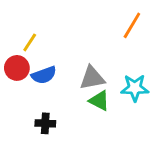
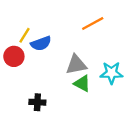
orange line: (132, 25) -> (93, 23), moved, turned 30
blue semicircle: (44, 75) -> (41, 43), moved

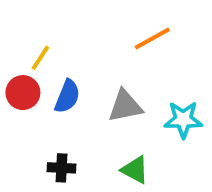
blue semicircle: (41, 43) -> (67, 96), moved, turned -48
green triangle: (82, 83) -> (135, 170), moved

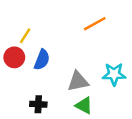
gray triangle: (125, 106) -> (78, 81), moved

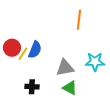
orange line: (95, 24) -> (79, 20), turned -54
yellow line: (25, 36) -> (23, 54), moved

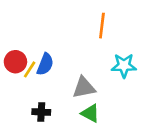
cyan star: (95, 62) -> (124, 66), moved

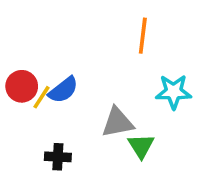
blue semicircle: (45, 64) -> (63, 90), turned 30
green triangle: (90, 113) -> (141, 146), moved, turned 30

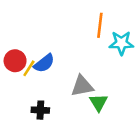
cyan star: (174, 92) -> (121, 43), moved

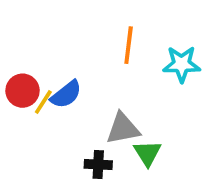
orange line: (100, 25) -> (129, 45), moved
black cross: (40, 110) -> (98, 164), moved

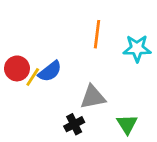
green triangle: (148, 153) -> (127, 124), moved
black cross: (98, 164) -> (74, 124), turned -30

